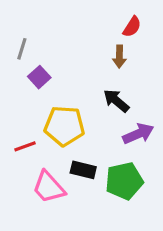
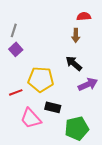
red semicircle: (132, 27) -> (84, 16), turned -128
purple square: (39, 77) -> (16, 49), moved
green pentagon: (124, 181) -> (77, 128), moved

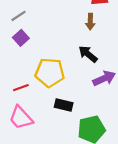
gray line: (14, 30) -> (19, 16), turned 40
pink trapezoid: (31, 118) -> (21, 118), moved

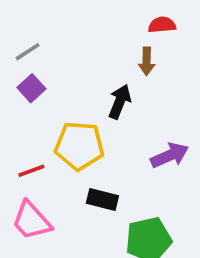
black arrow: (88, 54) -> (120, 102), moved, turned 72

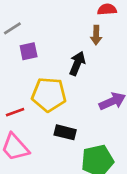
purple square: (31, 88) -> (29, 51), moved, turned 30

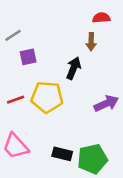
red line: (15, 112) -> (16, 100), moved
black rectangle: (65, 132) -> (62, 154), moved

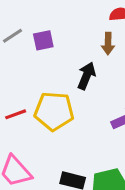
purple square: (28, 57) -> (43, 40), moved

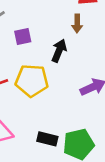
purple square: (43, 40) -> (23, 36), moved

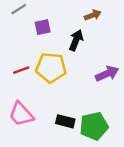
brown arrow: (77, 23) -> (93, 15), turned -112

